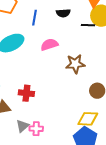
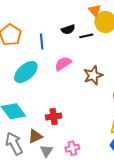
black line: (88, 25) -> (86, 36), moved
gray triangle: (22, 126) -> (46, 151), moved

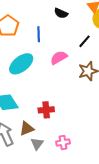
black semicircle: (68, 29) -> (61, 13), moved, turned 40
black line: (86, 36) -> (84, 41), moved, turned -40

